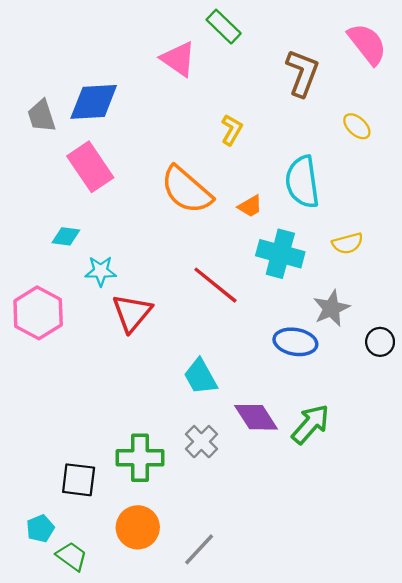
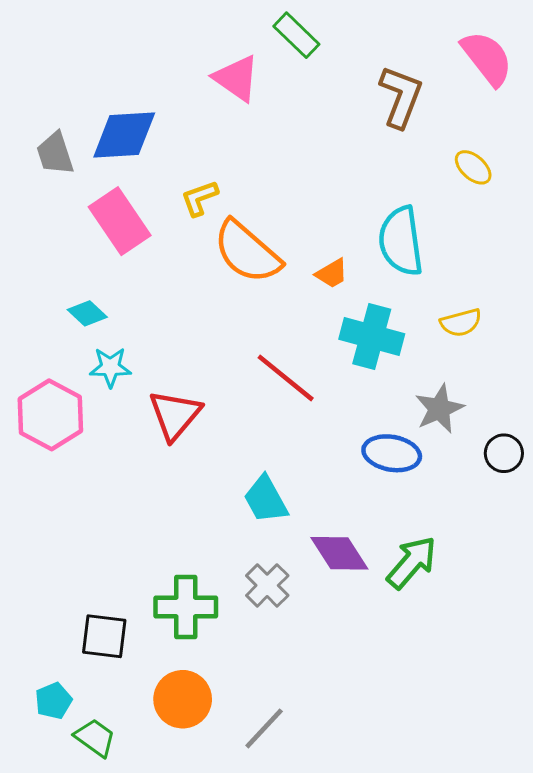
yellow L-shape: (232, 130) -> (200, 198), moved, turned -140
cyan diamond: (66, 236) -> (87, 313), turned 36
cyan star: (101, 271) -> (110, 367), moved

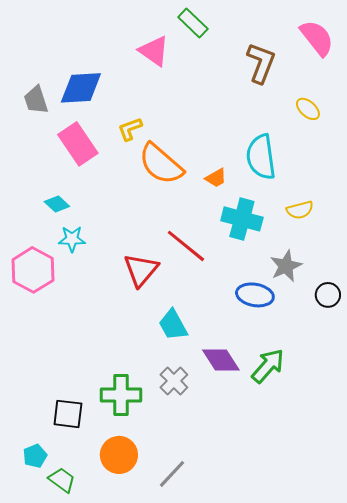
red triangle: (175, 415) -> (141, 270), moved

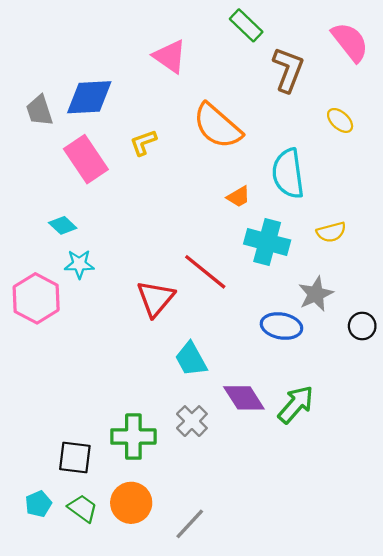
green rectangle: (193, 23) -> (246, 25), moved
orange semicircle: (161, 164) -> (217, 126), moved
green trapezoid: (62, 480) -> (83, 508), moved

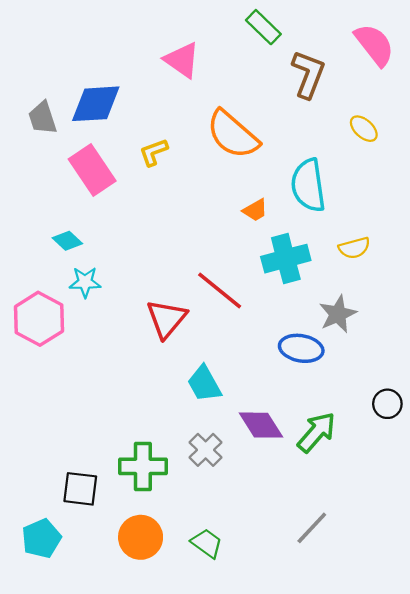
cyan cross: (267, 242) -> (286, 259), turned -30
black circle: (362, 326) -> (387, 404), moved
cyan pentagon: (38, 504) -> (41, 538), size x1.4
green trapezoid: (83, 508) -> (207, 543), moved
gray line: (190, 524) -> (312, 528), moved

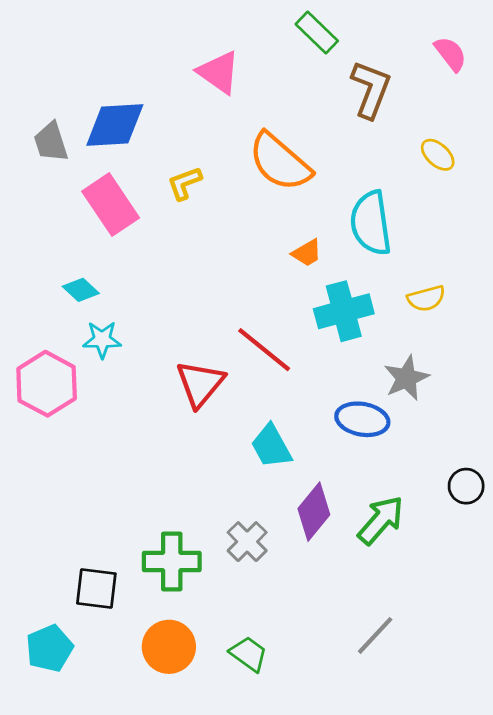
pink semicircle: (374, 45) -> (450, 54), size x0.7
cyan trapezoid: (204, 384) -> (271, 446), moved
purple diamond: (261, 425) -> (314, 512), turned 72

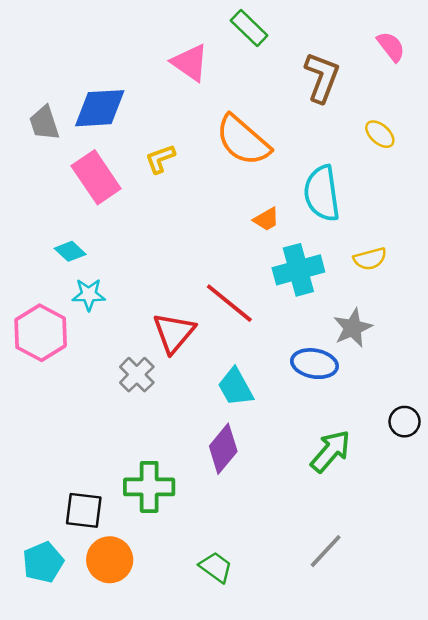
green rectangle: (317, 32) -> (249, 28), moved
purple diamond: (314, 512) -> (223, 449), moved
gray cross: (247, 542) -> (137, 375), moved
orange circle: (169, 647) -> (110, 560), moved

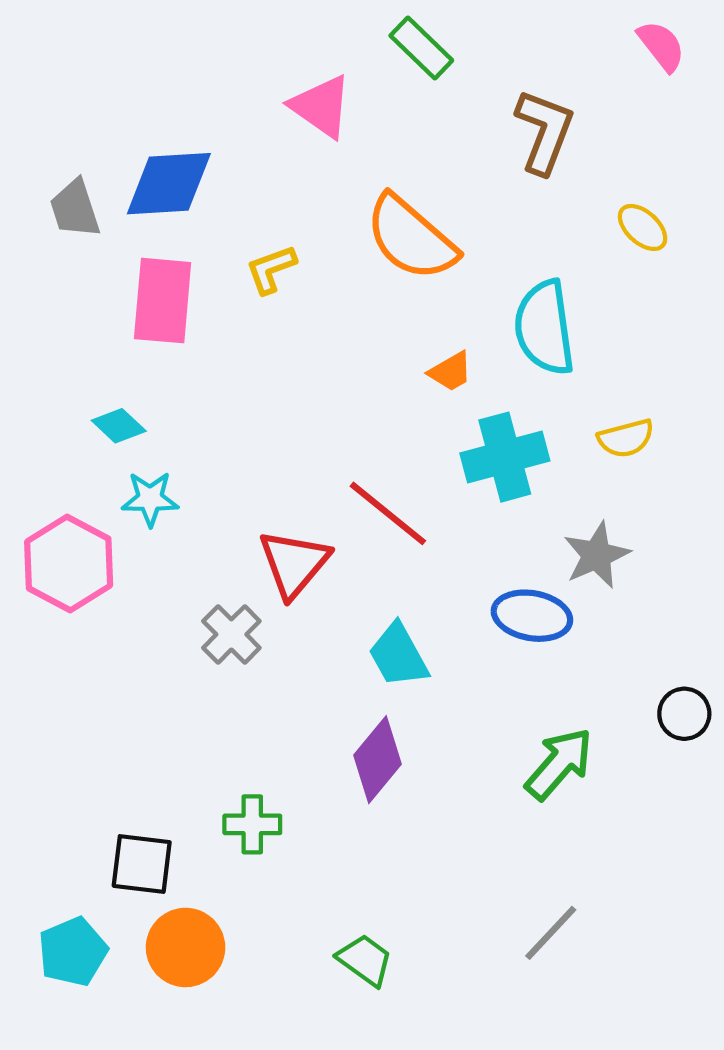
pink semicircle: (391, 47) -> (661, 46), moved
pink rectangle: (96, 177) -> (163, 301), turned 39
green cross: (149, 487) -> (252, 824), size x0.7

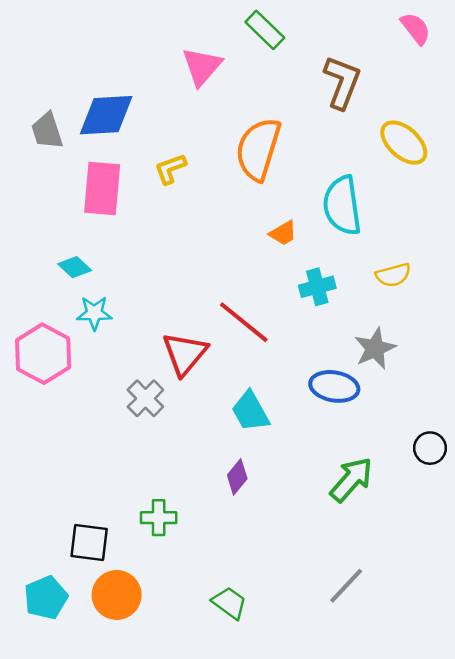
pink triangle: (321, 106) -> (202, 67), turned 36
yellow ellipse: (643, 227) -> (404, 143), size x1.5
orange semicircle: (411, 238) -> (258, 149), turned 66
cyan cross: (505, 457) -> (317, 287), size x0.7
purple diamond: (378, 760) -> (237, 477), size x0.7

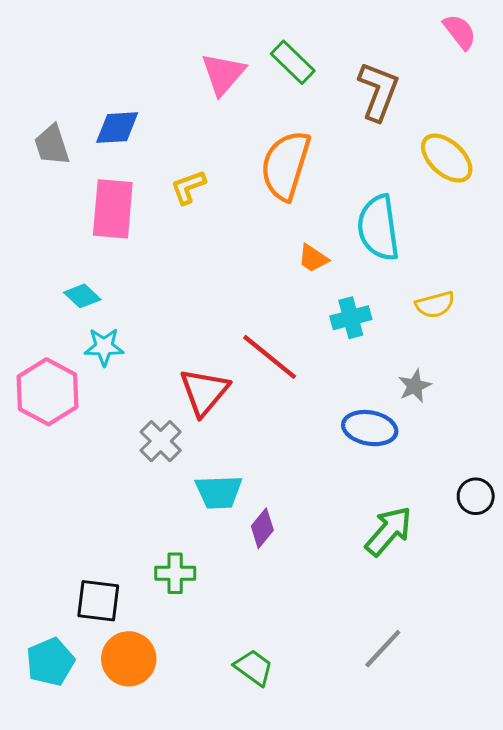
green rectangle: (265, 30) -> (293, 62), moved
blue diamond: (106, 115) -> (117, 128), size x0.7
orange trapezoid: (283, 233) -> (313, 258), turned 64
gray star: (375, 348) -> (415, 386), size x0.7
cyan trapezoid: (250, 411) -> (219, 492), moved, turned -63

